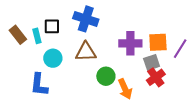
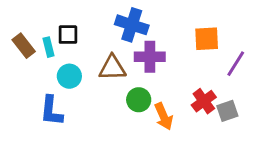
blue cross: (86, 19) -> (132, 25), moved
orange square: (158, 42) -> (207, 39), moved
purple cross: (130, 43) -> (150, 57), moved
gray square: (152, 62) -> (227, 111), moved

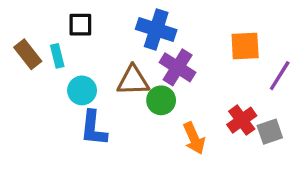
black square: (68, 35) -> (80, 25), moved
purple cross: (150, 57) -> (178, 67), turned 32
green circle: (139, 100) -> (161, 100), moved
blue L-shape: (51, 111) -> (94, 128), moved

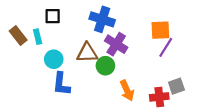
purple line: (280, 76) -> (166, 47), moved
red cross: (242, 120) -> (159, 97), moved, turned 30

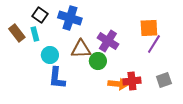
black square: (53, 16) -> (40, 15), moved, turned 35
blue cross: (102, 19) -> (70, 18), moved
orange arrow: (127, 90) -> (118, 84), turned -60
red cross: (159, 97) -> (132, 81), moved

